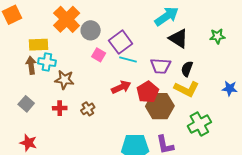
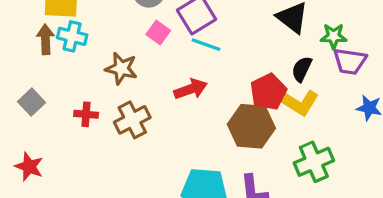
green star: (217, 36) -> (334, 36), moved
purple trapezoid: (161, 66) -> (350, 61), moved
brown star: (64, 80) -> (121, 68), moved
red pentagon: (148, 92) -> (268, 92), moved
brown cross: (88, 109) -> (132, 120), size x1.5

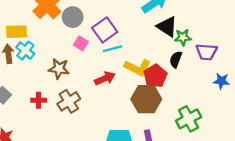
cyan cross: (72, 36) -> (25, 51), turned 30
green star: (334, 36) -> (183, 37), moved
cyan line: (206, 45) -> (113, 49), turned -30
yellow L-shape: (298, 102) -> (138, 67), moved

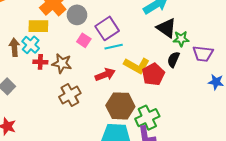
yellow rectangle: (17, 32) -> (38, 26), moved
brown hexagon: (146, 99) -> (120, 106), moved
red cross: (39, 100) -> (40, 62), moved
green cross: (189, 119) -> (147, 118), moved

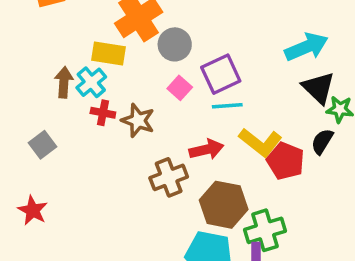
red pentagon: (153, 74) -> (286, 161), turned -30
brown cross: (70, 95) -> (169, 177), moved

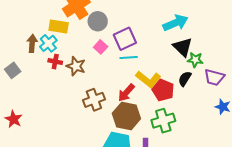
gray square: (42, 145) -> (13, 70), moved
red arrow: (206, 149) -> (126, 93), moved, turned 144
green cross: (265, 230) -> (163, 121), moved

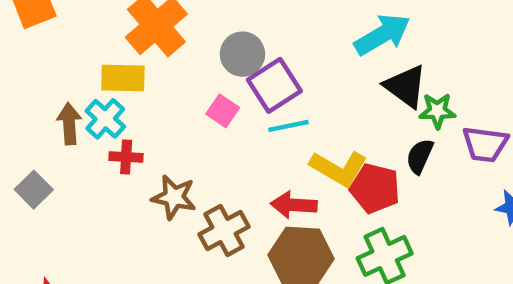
gray circle: (98, 21) -> (242, 54), moved
brown star: (76, 66) -> (174, 197), moved
red arrow: (126, 93) -> (294, 205), turned 60

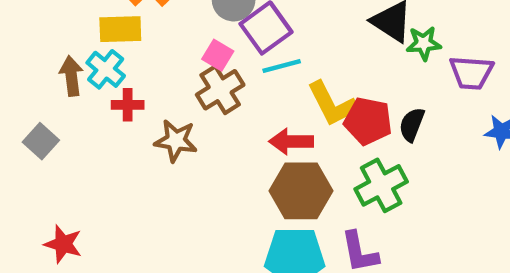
black semicircle: (420, 156) -> (412, 125), moved
yellow L-shape: (339, 168) -> (332, 104), turned 36
brown cross: (224, 231) -> (220, 90), moved

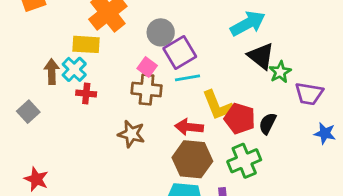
green star: (424, 43) -> (280, 72), turned -30
brown cross: (220, 90) -> (147, 89), turned 32
brown star: (176, 141) -> (131, 134), moved

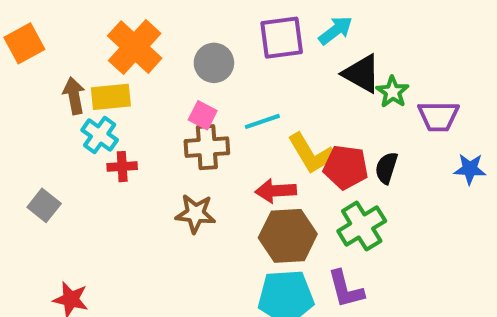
cyan arrow: (248, 23) -> (336, 30), size x0.7
purple square: (180, 53) -> (282, 38), moved, turned 32
brown arrow: (52, 72) -> (74, 96), moved

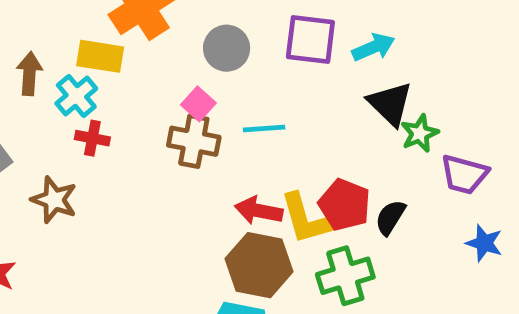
brown arrow: (74, 96) -> (29, 74), moved
yellow L-shape: (311, 153) -> (305, 219), moved
brown star: (195, 214) -> (54, 200), moved

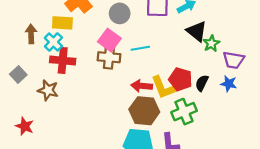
pink square: (198, 104) -> (109, 40), size x1.5
red cross: (92, 138) -> (63, 60), size x1.6
blue star: (484, 243) -> (229, 84), moved

